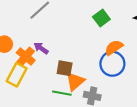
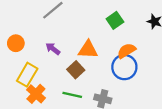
orange cross: (26, 57) -> (36, 94), moved
brown square: (65, 68) -> (76, 70), turned 35
orange triangle: (75, 81) -> (88, 50), moved, turned 42

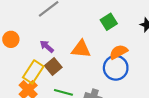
brown square: (76, 70) -> (53, 67), moved
yellow rectangle: (27, 75) -> (33, 72), moved

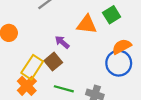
purple arrow: (47, 46) -> (62, 42), moved
orange triangle: (81, 49) -> (87, 25), moved

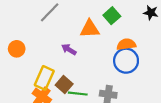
orange semicircle: (122, 46) -> (126, 44), turned 30
brown square: (53, 62) -> (64, 85), moved

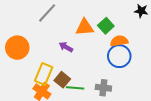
green square: (112, 16) -> (106, 26), moved
orange circle: (17, 49) -> (17, 48), size x1.5

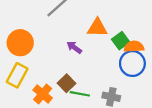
green square: (106, 26) -> (121, 41), moved
yellow rectangle: (44, 74) -> (17, 75), moved

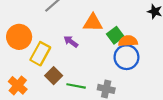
yellow rectangle: (17, 75) -> (40, 54), moved
brown square: (67, 83) -> (54, 76), moved
orange cross: (43, 94) -> (18, 85), moved

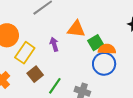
purple arrow: (71, 42) -> (54, 44), turned 32
green line: (76, 86) -> (55, 86), turned -72

